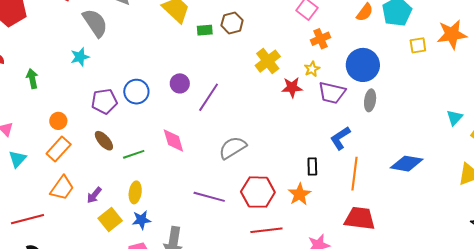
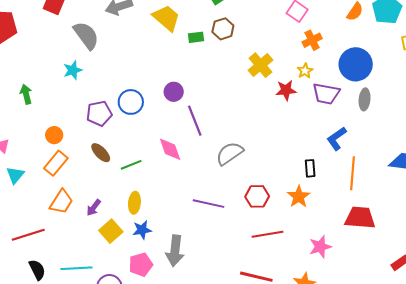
purple line: (209, 97) -> (195, 121), moved, turned -52
red hexagon: (258, 192) -> (257, 196), size x0.7

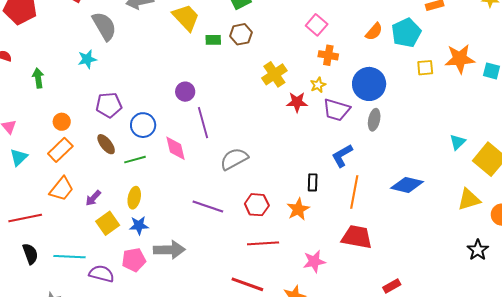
orange cross: (312, 40) -> (328, 55), turned 30
blue circle: (131, 102) -> (143, 125), moved
gray arrow: (175, 251) -> (169, 250), turned -104

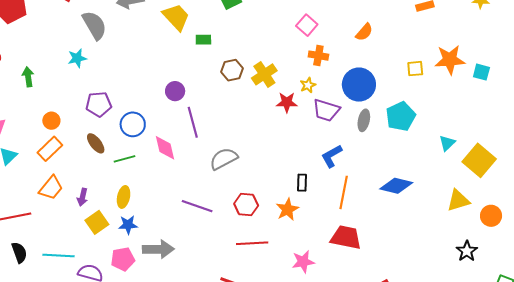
cyan pentagon: (406, 33) -> (401, 116), moved
brown hexagon: (241, 34) -> (232, 70), moved
purple arrow: (93, 198) -> (82, 197), turned -30

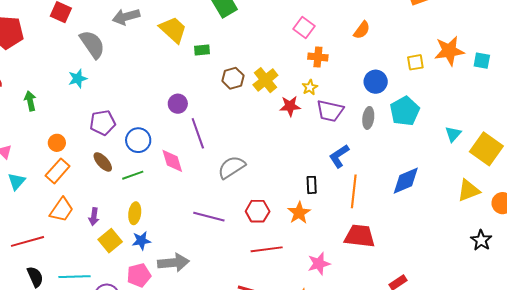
blue circle: (359, 85) -> (376, 82), moved, size x0.7
blue diamond: (396, 186) -> (406, 181), turned -32

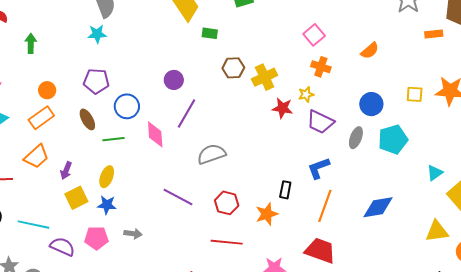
cyan star: (78, 79) -> (97, 34), moved
purple line: (198, 133) -> (186, 113), turned 36
gray arrow: (173, 263) -> (133, 234), size x0.6

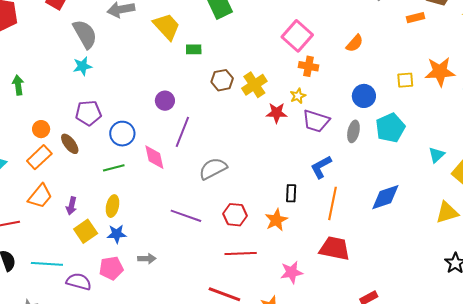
pink square: (314, 35) -> (297, 36), size x1.4
brown ellipse: (87, 119) -> (70, 144), moved

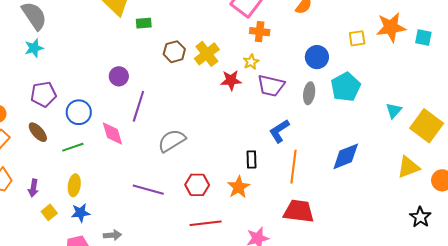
brown ellipse: (70, 144) -> (38, 132), moved
yellow square: (86, 231) -> (49, 212), size x0.7

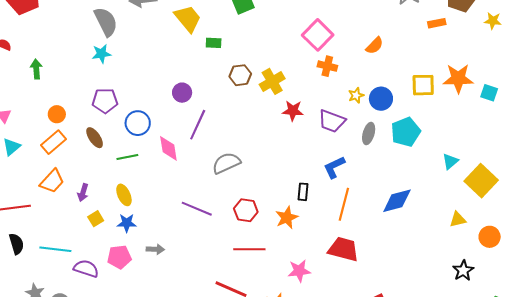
yellow square: (357, 38) -> (423, 85), size x1.4
yellow star: (251, 62) -> (356, 95), moved
yellow triangle: (408, 167) -> (458, 219), size x0.7
yellow ellipse: (74, 185) -> (124, 195), turned -40

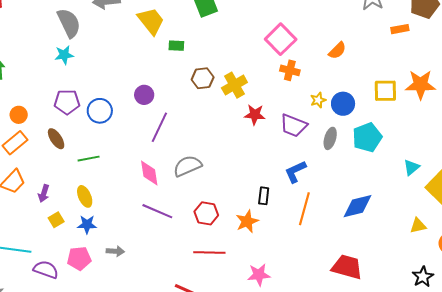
blue circle: (138, 123) -> (100, 111), moved
pink diamond: (168, 148) -> (149, 173), moved
red trapezoid: (343, 249) -> (347, 267), moved

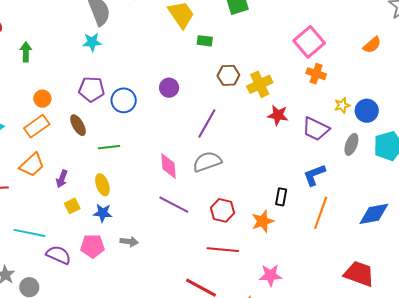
orange semicircle: (337, 51) -> (372, 45), moved
purple line: (159, 127) -> (207, 123), moved

